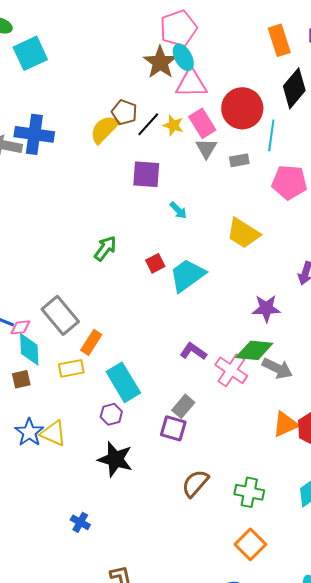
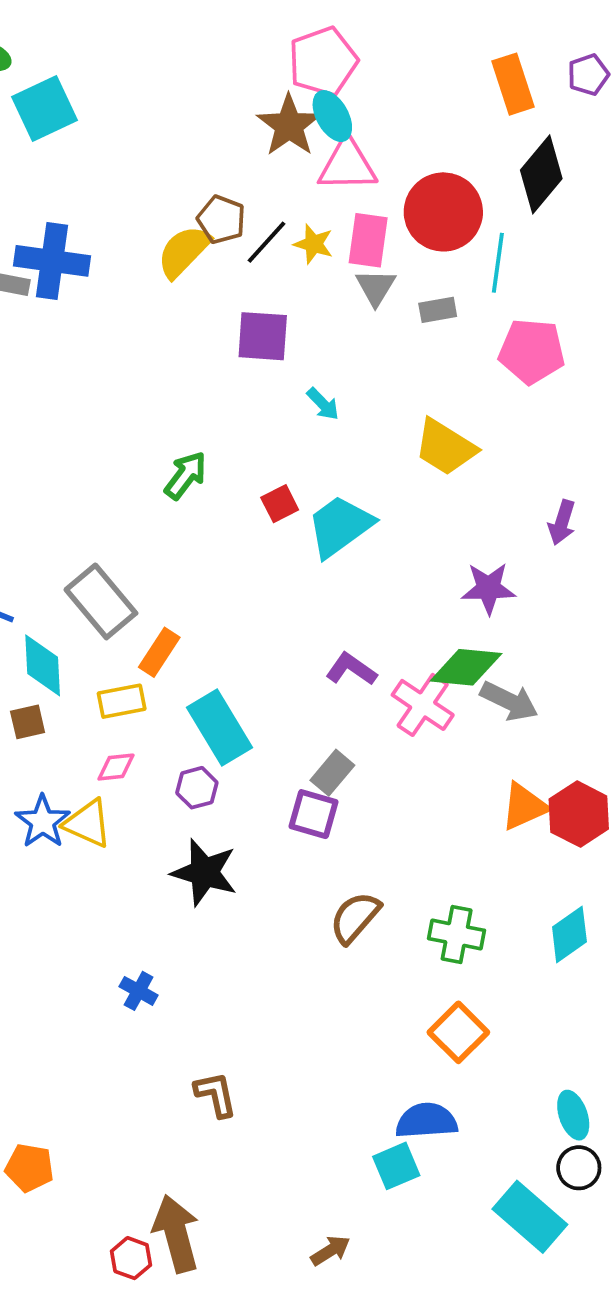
pink rectangle: (202, 123) -> (368, 240), turned 40
pink diamond: (20, 327) -> (116, 767), moved

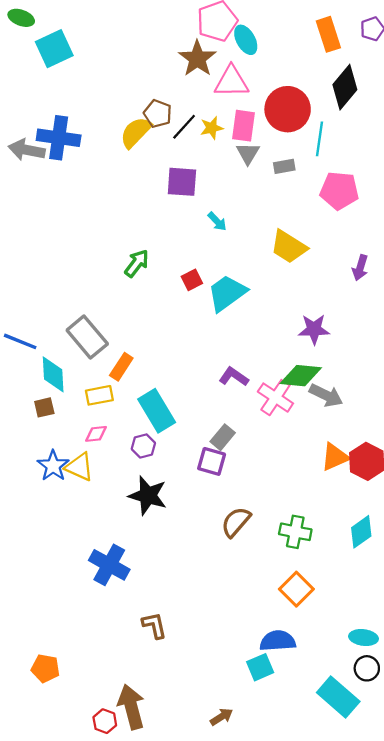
cyan ellipse: (332, 116) -> (246, 40), moved
yellow star: (314, 244) -> (212, 128), turned -30
purple arrow: (562, 522) -> (360, 268), moved
blue cross: (139, 991) -> (109, 565), size x1.8
cyan ellipse: (573, 1115) -> (364, 638), turned -64

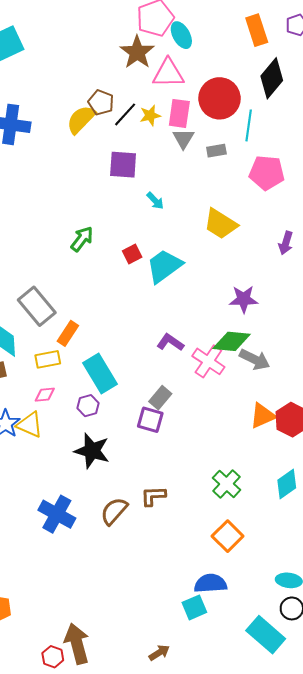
brown semicircle: (236, 522) -> (114, 511), moved
green cross: (295, 532) -> (227, 484), turned 32
brown L-shape: (154, 625) -> (153, 496), moved, turned -80

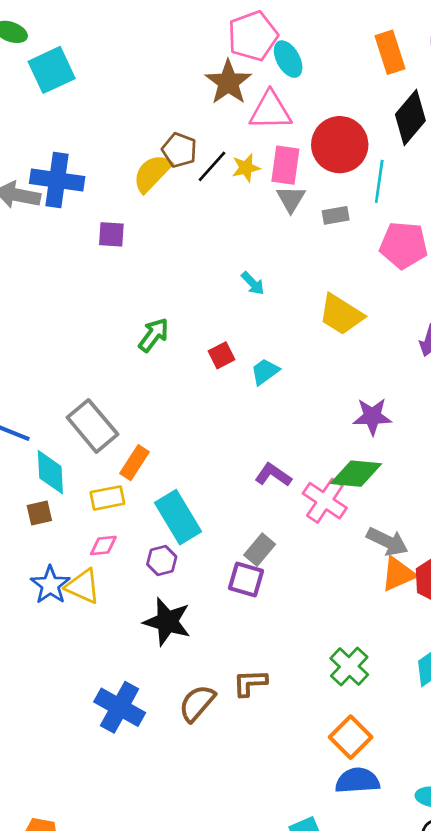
purple square: (123, 165) -> (111, 234), moved, size x0.7
cyan trapezoid: (164, 266) -> (265, 372), size x0.6
gray arrow: (255, 359) -> (387, 541), moved
blue semicircle: (210, 583) -> (357, 781), moved

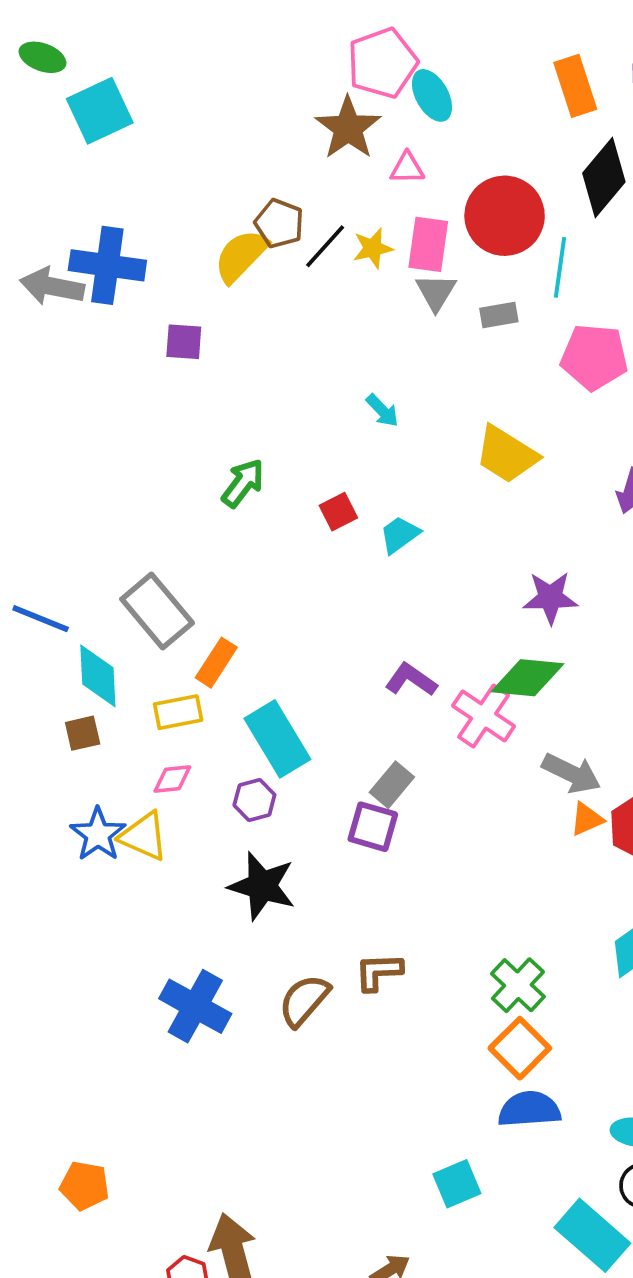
pink triangle: (270, 111) -> (407, 168), size x0.6
orange triangle: (398, 574) -> (587, 819), size x0.7
green cross: (349, 666) -> (518, 985), moved

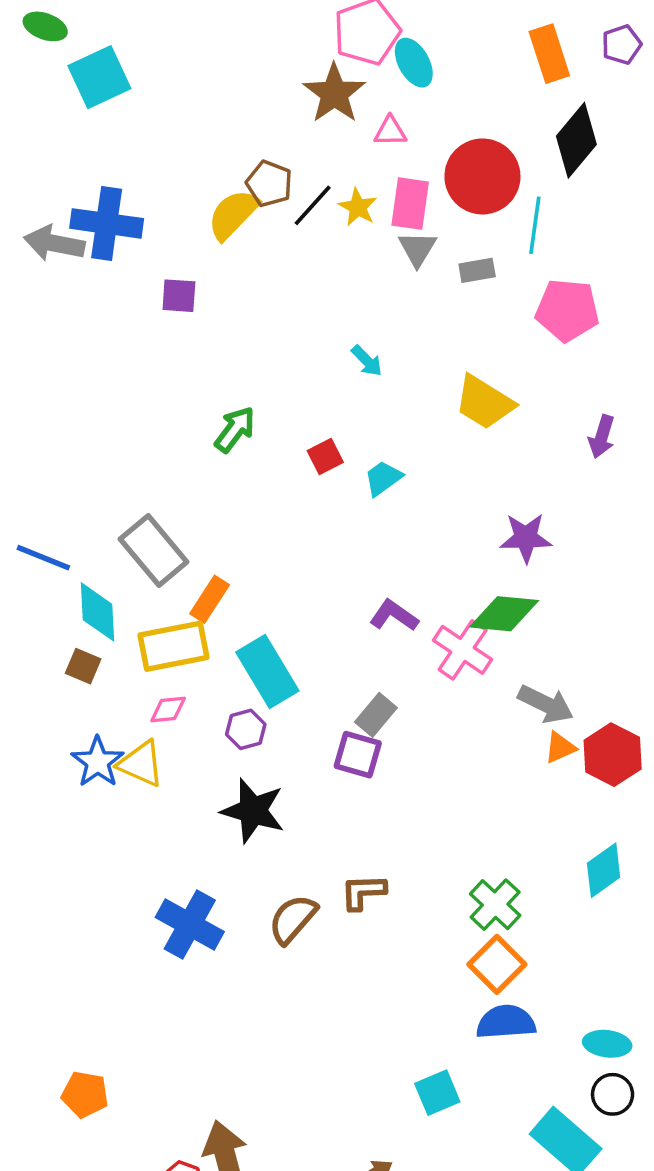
yellow star: (373, 248) -> (358, 207), turned -30
yellow rectangle: (178, 712) -> (173, 646), size x1.5
brown square: (83, 733) -> (83, 666), turned 36

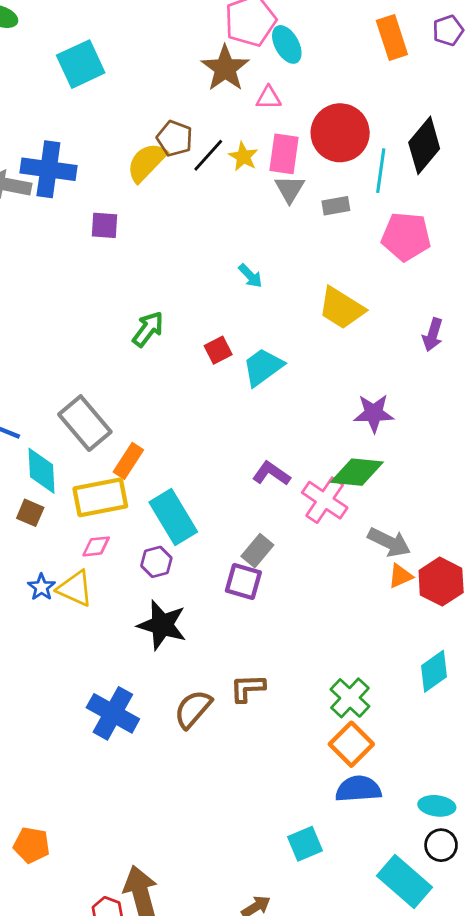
cyan square: (99, 77) -> (81, 64), moved
black diamond: (576, 140) -> (424, 145), moved
cyan trapezoid: (383, 478) -> (263, 367), size x1.4
blue star: (98, 762) -> (41, 587), size x0.7

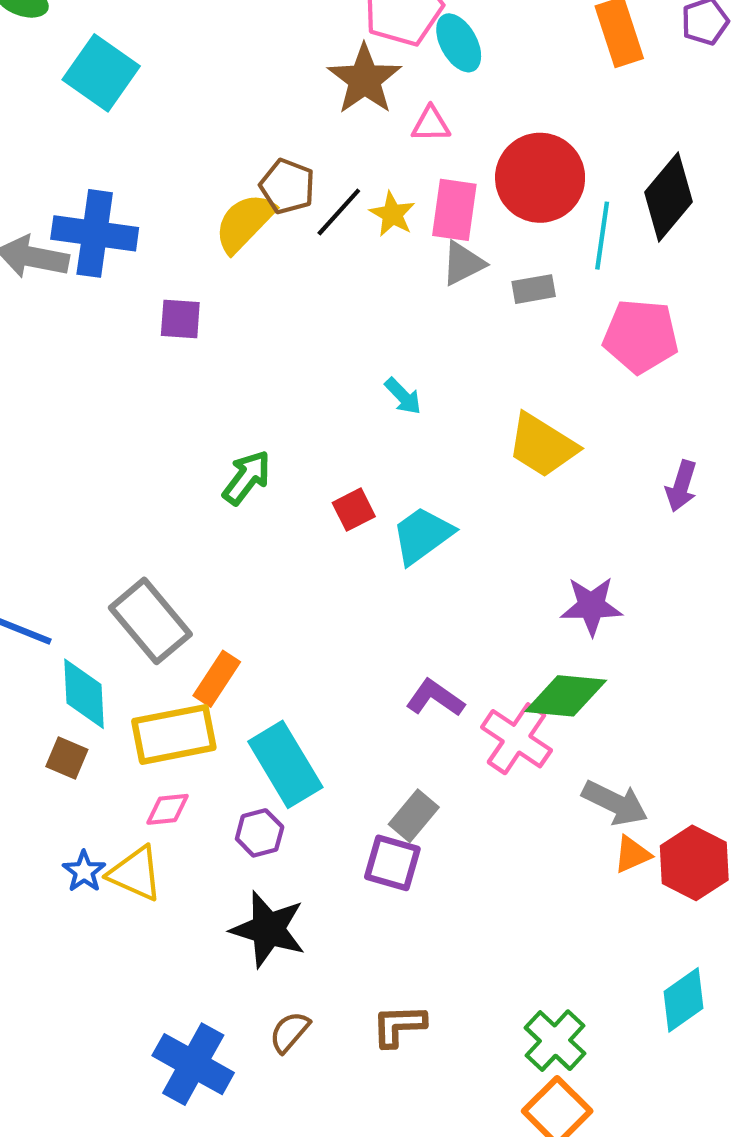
cyan square: (81, 64) -> (101, 73), moved, turned -30
gray triangle: (290, 189) -> (463, 263), turned 32
brown semicircle: (193, 709) -> (290, 1032), moved, size x0.7

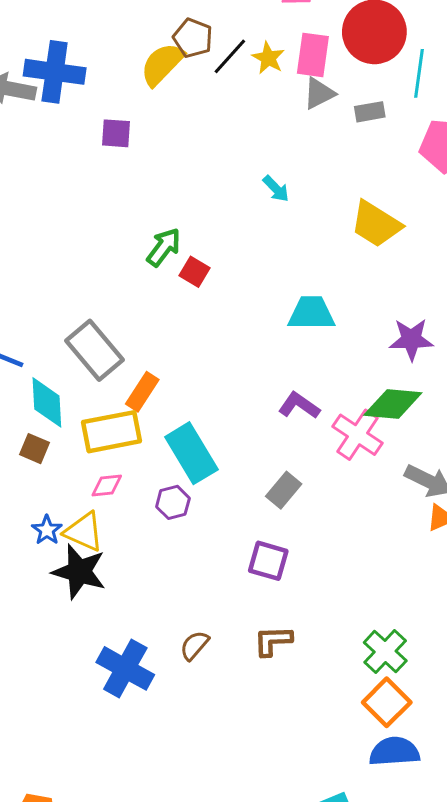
red square: (354, 510) -> (194, 272), moved, turned -32
cyan trapezoid: (422, 535) -> (311, 313), moved, turned 36
purple square: (392, 863) -> (268, 561), moved
black star: (268, 929) -> (79, 572), moved

